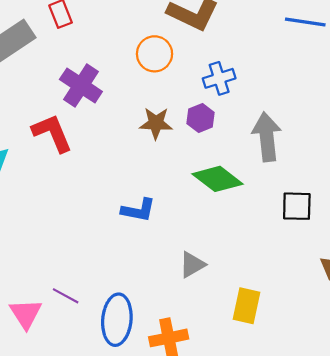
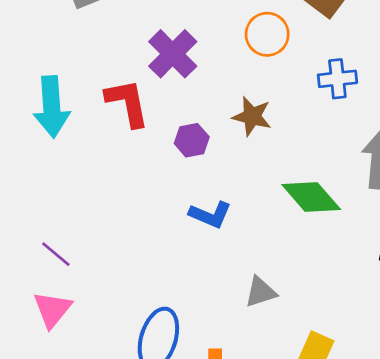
purple hexagon: (201, 118) -> (192, 140), moved
purple line: (66, 296) -> (56, 254), moved

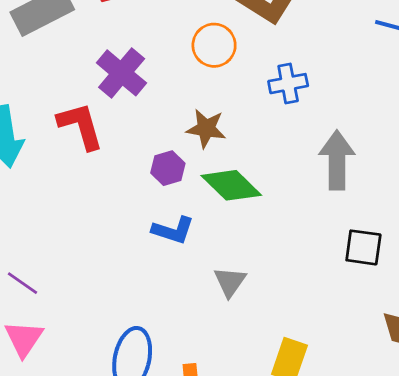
purple hexagon: (192, 140) -> (168, 168), moved
green diamond: (311, 197) -> (231, 185), moved
gray triangle: (260, 292) -> (230, 282), moved, turned -32

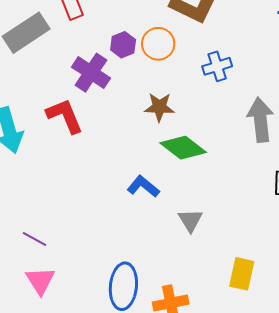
purple hexagon: (168, 168) -> (123, 45), moved
blue L-shape: (173, 230) -> (143, 186), turned -152

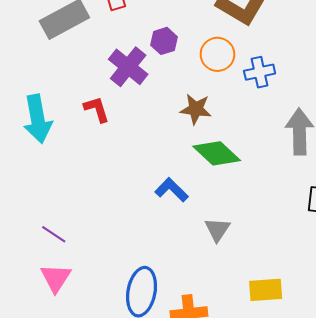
orange circle: (158, 44) -> (217, 54), moved
red L-shape: (65, 116) -> (97, 109), size x0.7
yellow rectangle: (242, 274) -> (266, 290), turned 68

